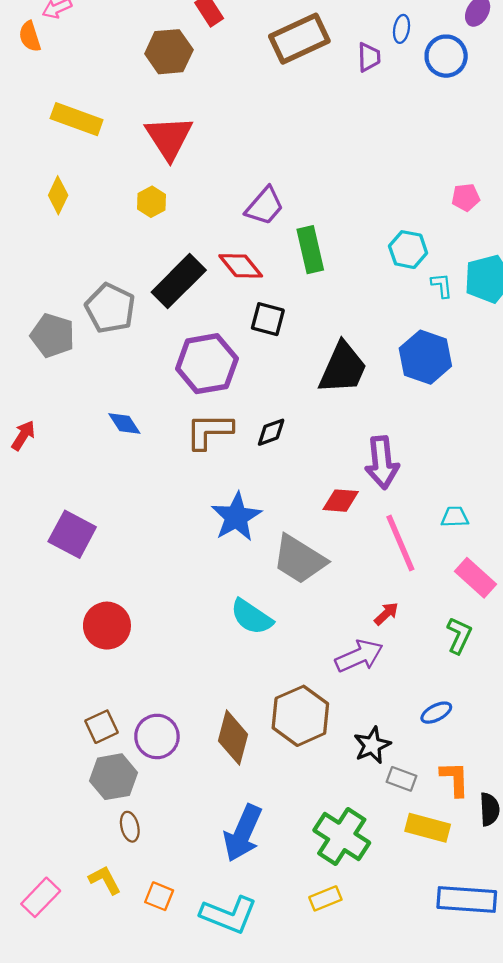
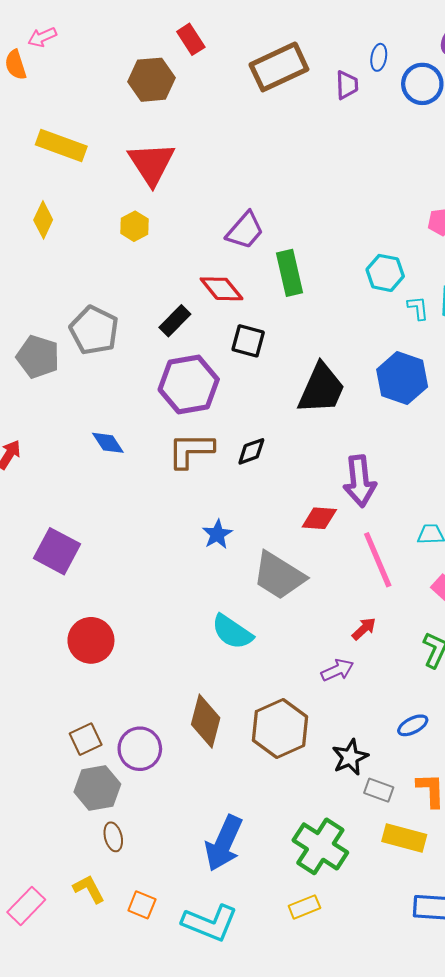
black rectangle: (179, 281) -> (175, 321), moved, size x0.6
blue star: (236, 517) -> (217, 534), size x0.6
purple arrow: (359, 656) -> (337, 670), size x0.7
brown diamond: (233, 738) -> (206, 721), moved

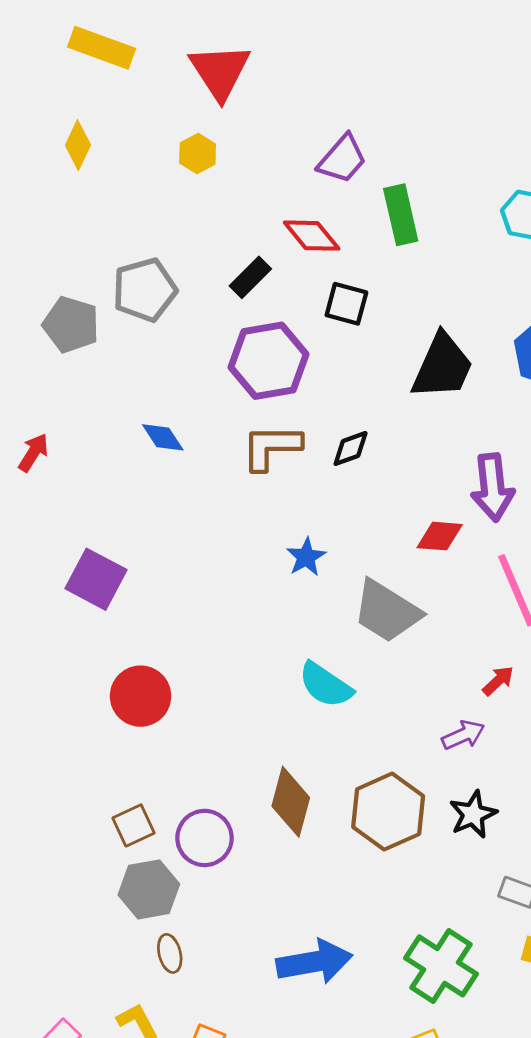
gray pentagon: (94, 330) -> (145, 290), turned 30
black star: (350, 757) -> (473, 814), moved
blue arrow: (224, 843) -> (314, 962), turned -124

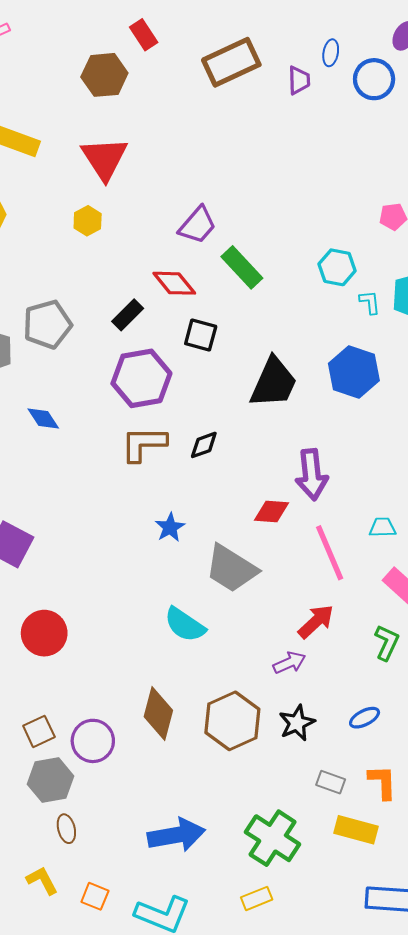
green rectangle: (401, 215) -> (242, 267), turned -30
blue diamond: (163, 437) -> (43, 419), moved
red arrow: (498, 681) -> (316, 621), size x1.5

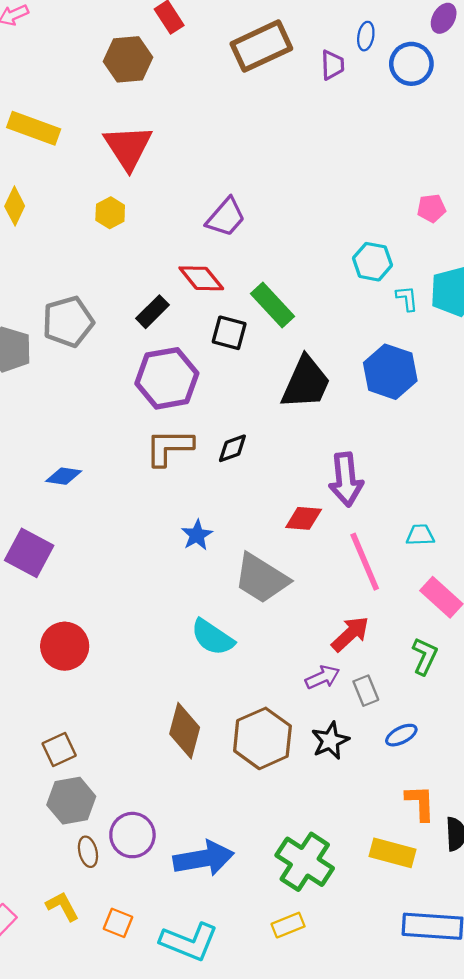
green rectangle: (242, 267) -> (272, 305), moved
blue diamond: (43, 419) -> (64, 476), moved, turned -48
purple circle: (93, 741) -> (132, 835), moved
gray rectangle: (331, 782) -> (366, 691), moved, turned 48

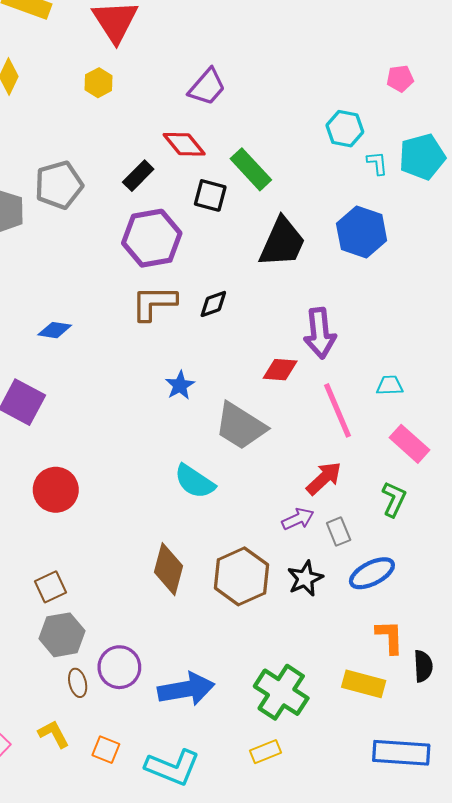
blue ellipse: (401, 735) -> (372, 573), size x1.5

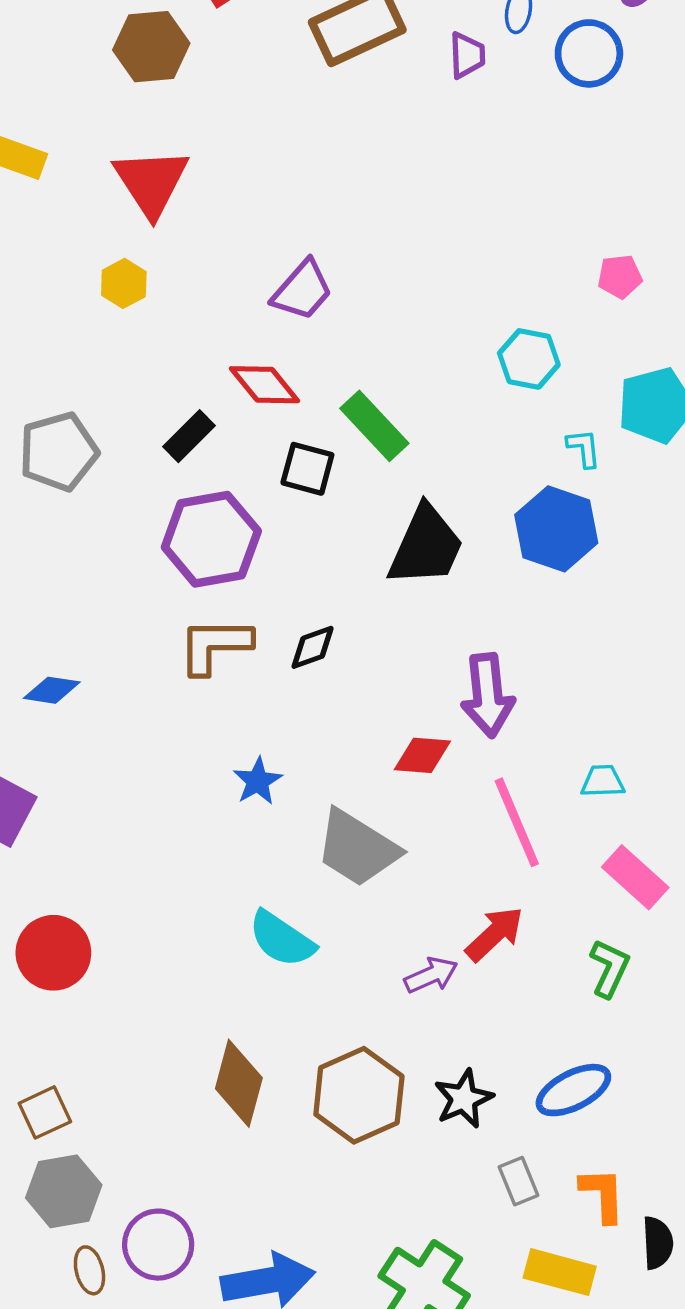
cyan L-shape: (377, 163) -> (584, 448), moved
purple arrow: (298, 519) -> (431, 975), moved
gray rectangle: (339, 531) -> (519, 1181), moved

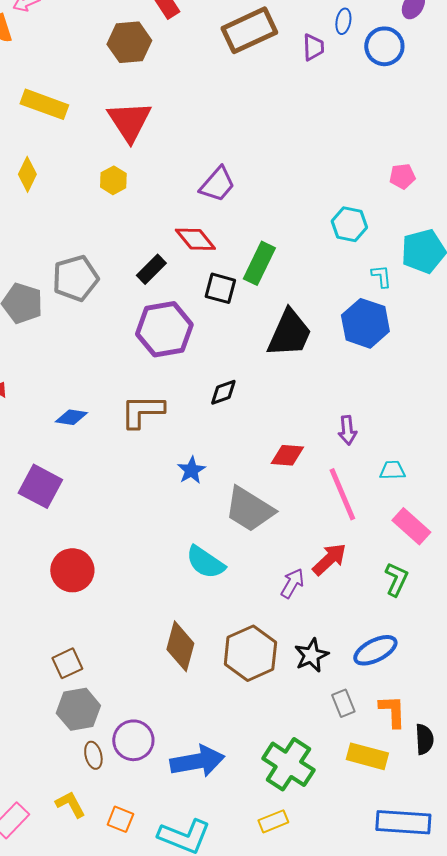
green rectangle: (374, 426) -> (259, 263), turned 69
brown L-shape: (215, 646) -> (142, 411), moved
purple arrow: (488, 695) -> (347, 430), moved, size x0.6
purple arrow: (431, 975) -> (292, 583), turned -36

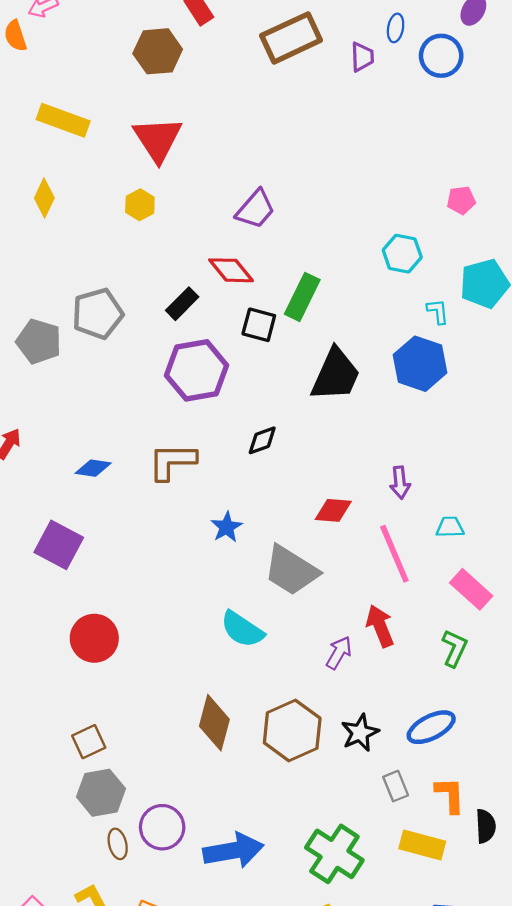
red arrow: (329, 559) -> (380, 626), turned -69

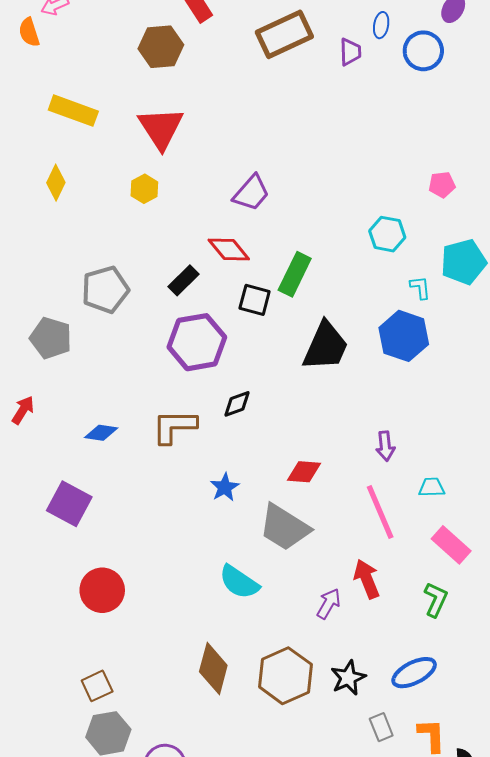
gray pentagon: (39, 341) -> (51, 338), moved
black diamond: (262, 440) -> (237, 404), moved
red diamond: (333, 510) -> (304, 472), moved

